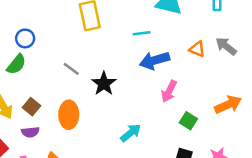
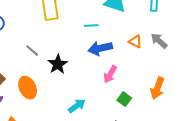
orange arrow: (228, 105) -> (157, 88), turned 130
orange ellipse: (69, 115) -> (28, 88), turned -30

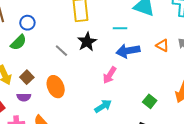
black star: (58, 64) -> (87, 42), moved
pink arrow: (110, 74) -> (110, 75), moved

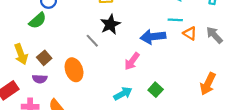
cyan line: (120, 28) -> (175, 20), moved
gray line: (61, 51) -> (92, 41), moved
green square: (150, 101) -> (156, 90), moved

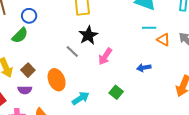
blue arrow: (153, 37) -> (144, 68), moved, size x0.6
pink arrow: (132, 61) -> (105, 56), moved
green square: (156, 90) -> (116, 92), moved
cyan arrow: (123, 94) -> (81, 98), moved

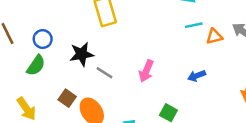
black star: (88, 35) -> (82, 54), moved, turned 30
orange triangle: (164, 40) -> (214, 36), turned -32
brown square: (28, 70) -> (67, 98), moved

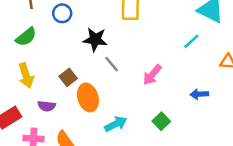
cyan line: (194, 25) -> (191, 41), moved, turned -48
green semicircle: (36, 65) -> (26, 37), moved

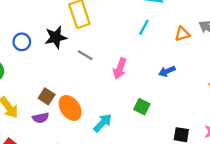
black star: (95, 39) -> (56, 37), moved
gray line: (112, 64) -> (85, 55), moved
purple semicircle: (47, 106) -> (41, 118), moved

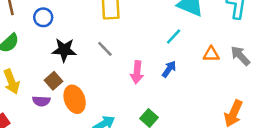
black star: (56, 37) -> (64, 50), moved
pink arrow: (120, 68) -> (137, 72), turned -30
blue arrow: (167, 71) -> (169, 69), moved, turned 133

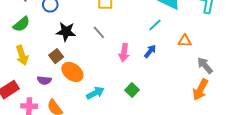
gray arrow: (240, 56) -> (205, 65), moved
orange ellipse: (75, 99) -> (72, 72), turned -35
purple semicircle: (41, 101) -> (44, 80), moved

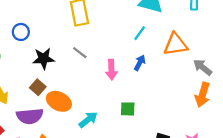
orange triangle: (185, 41) -> (175, 44), size x1.6
purple semicircle: (44, 80) -> (30, 116), size x1.6
green square: (132, 90) -> (128, 109), turned -32

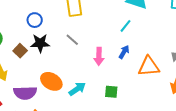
blue circle: (21, 32) -> (35, 20), moved
orange triangle: (175, 44) -> (149, 66), moved
brown square: (38, 87) -> (20, 51), moved
cyan arrow: (88, 120) -> (77, 89), moved

